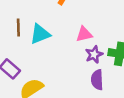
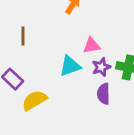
cyan triangle: (40, 34) -> (70, 66), moved

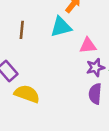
cyan triangle: (70, 66) -> (61, 27), moved
yellow semicircle: (34, 100) -> (27, 94), turned 45

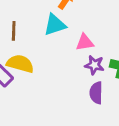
purple star: (95, 68) -> (94, 65), turned 30
yellow semicircle: (27, 94) -> (20, 64), moved

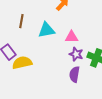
cyan triangle: (55, 25) -> (46, 30), moved
yellow semicircle: (20, 64) -> (22, 63), moved, turned -36

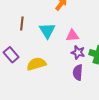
cyan triangle: (46, 30) -> (47, 31), turned -48
yellow semicircle: (22, 63) -> (36, 64), moved

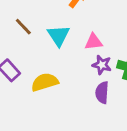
brown line: (22, 23) -> (23, 27), turned -48

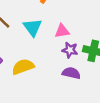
purple semicircle: (102, 93) -> (71, 73), turned 102

